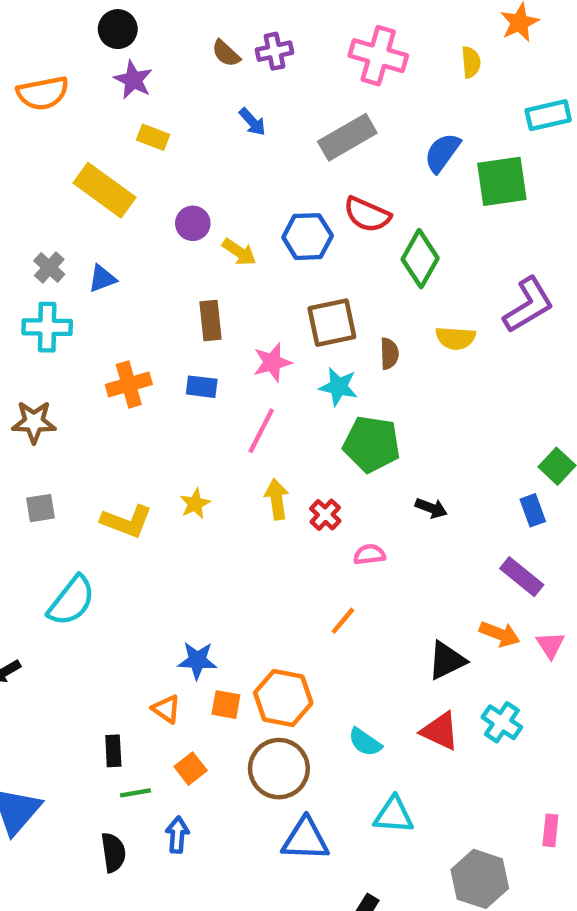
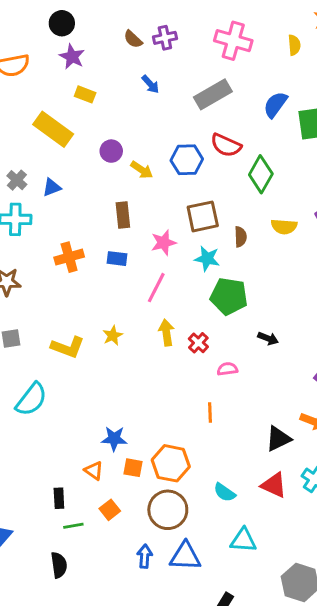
orange line: (343, 621) -> (210, 413), turned -42
blue arrow: (177, 835) -> (145, 556), moved

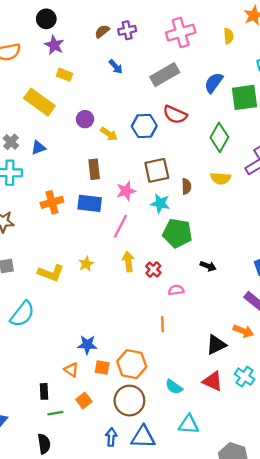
brown semicircle: (133, 39) -> (102, 31), turned 98
pink cross: (233, 41) -> (181, 33), turned -32
green diamond: (261, 174) -> (219, 137), moved
blue rectangle: (117, 259) -> (90, 203), size x1.5

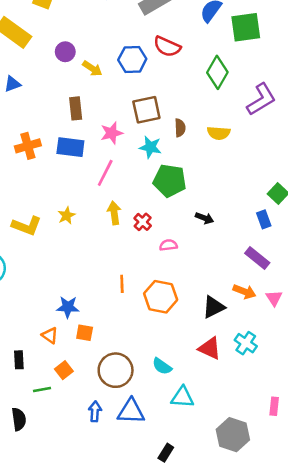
yellow semicircle: (221, 178) -> (219, 133), moved
orange line: (162, 324) -> (122, 284), moved
orange hexagon: (132, 364) -> (161, 297), moved
cyan semicircle: (174, 387) -> (162, 366), moved
green line: (55, 413) -> (42, 390), moved

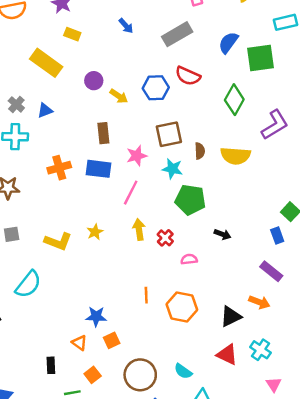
yellow semicircle: (219, 133) -> (235, 156), size x1.4
pink triangle: (274, 298) -> (274, 384), moved
orange square: (85, 333) -> (112, 340), turned -35

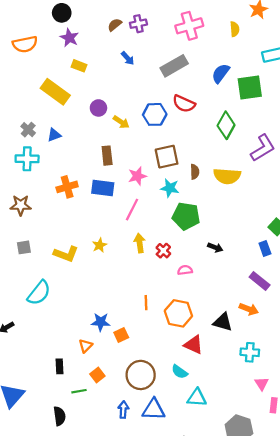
black triangle: (231, 316) -> (223, 322), turned 42
orange square: (112, 340) -> (121, 335), moved
orange triangle: (79, 343) -> (85, 346), turned 40
cyan cross: (261, 350) -> (250, 352), turned -30
red triangle: (227, 355) -> (194, 345), moved

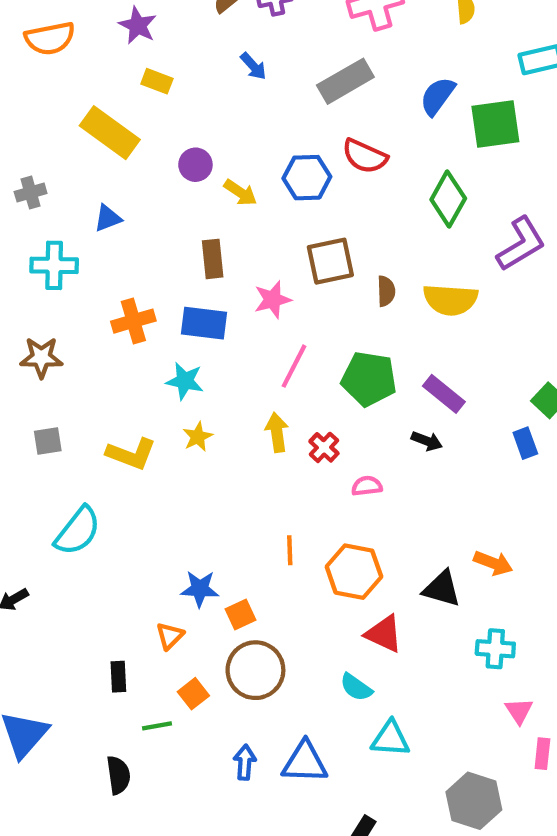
gray cross: (28, 130) -> (31, 193), moved, turned 32
cyan star: (170, 188) -> (185, 381), moved
pink line: (132, 210) -> (294, 366), moved
purple rectangle: (260, 281) -> (444, 394), moved
brown circle: (141, 375) -> (255, 670), moved

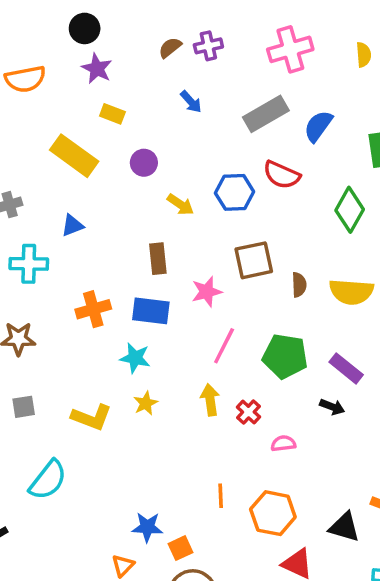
blue semicircle: (437, 96) -> (318, 126), moved
purple circle: (195, 165) -> (144, 163), moved

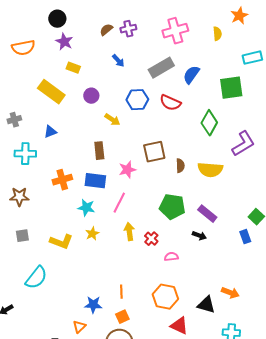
blue hexagon: (235, 192) -> (137, 100), moved
pink line: (224, 346) -> (119, 203), moved
orange line: (221, 496) -> (121, 292), moved
orange square: (180, 548) -> (122, 317), moved

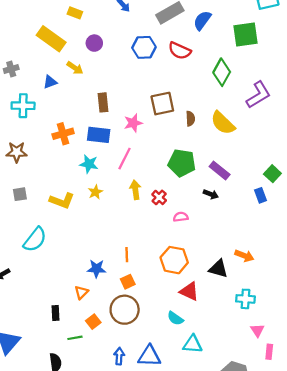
yellow arrow: (112, 120) -> (75, 68), moved
yellow semicircle: (210, 170) -> (223, 123), turned 40

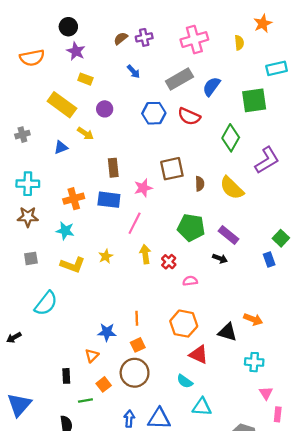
cyan cross: (23, 106) -> (28, 184), moved
cyan star: (89, 164) -> (65, 231), moved

